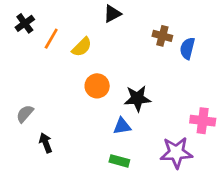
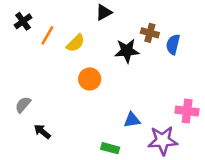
black star: (137, 98) -> (127, 51), moved
blue triangle: (122, 126) -> (132, 120), moved
black arrow: (46, 143) -> (42, 132), turned -30

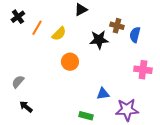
pink cross: (187, 111) -> (143, 70), moved
black arrow: (42, 132) -> (26, 107), moved

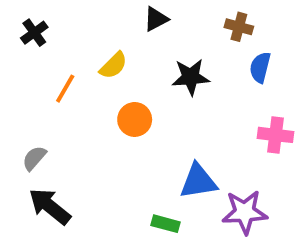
brown cross: (117, 26) -> (239, 27), moved
orange line: (37, 28) -> (65, 89), moved
blue triangle: (103, 94) -> (198, 181), size x1.5
black arrow: (26, 107) -> (50, 206), size x1.6

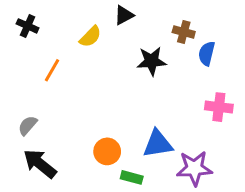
brown cross: (239, 27) -> (184, 32), moved
black cross: (34, 33) -> (28, 26), turned -30
yellow semicircle: (113, 65) -> (90, 37), moved
orange circle: (135, 119) -> (107, 151), moved

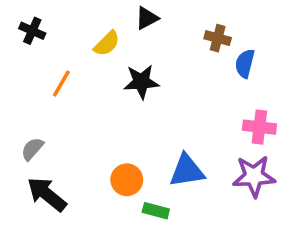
black star: (152, 61) -> (141, 82), moved
purple star: (194, 168) -> (254, 176), moved

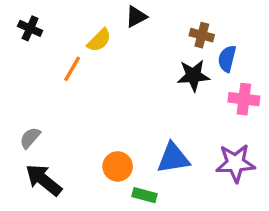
black star: (141, 82) -> (193, 76), moved
orange line: (61, 83) -> (72, 69), moved
pink cross: (259, 127) -> (244, 99), moved

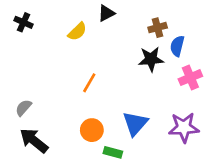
brown cross: (202, 35) -> (158, 28), turned -30
orange line: (72, 69) -> (89, 83), moved
pink cross: (244, 99) -> (190, 78), turned -30
blue triangle: (173, 158) -> (135, 124), turned -40

